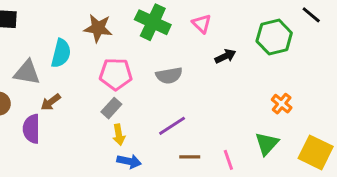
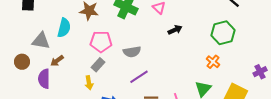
green hexagon: (274, 37) -> (223, 33), moved
gray semicircle: (169, 75) -> (132, 52), moved
yellow arrow: (119, 135) -> (89, 83), moved

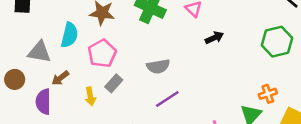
pink pentagon: (101, 42) -> (102, 53), moved, turned -30
orange cross: (213, 62) -> (268, 94), moved, turned 32
yellow arrow: (89, 83) -> (90, 96), moved

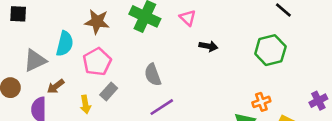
black arrow: (214, 38) -> (208, 46), turned 36
gray triangle: (39, 52) -> (35, 60), turned -35
gray semicircle: (158, 66) -> (153, 75), turned 80

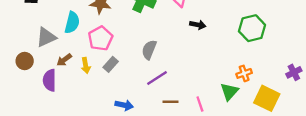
gray semicircle: (153, 75) -> (149, 50), turned 42
yellow arrow: (85, 104) -> (86, 66), moved

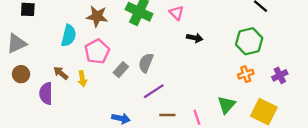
gray triangle: (46, 37) -> (16, 44), moved
brown arrow: (64, 60) -> (61, 73), turned 77
gray rectangle: (111, 64) -> (121, 70), moved
purple cross: (294, 72) -> (280, 75), moved
orange cross: (244, 73) -> (246, 74), moved

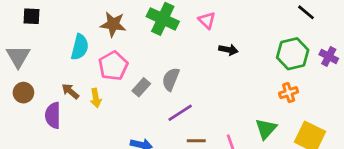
gray triangle: (16, 44) -> (18, 56), turned -35
purple cross: (280, 75) -> (329, 56), moved, turned -35

